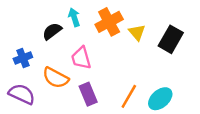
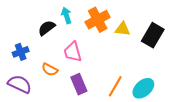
yellow triangle: (137, 32) -> (123, 29), turned -42
orange semicircle: (56, 78) -> (50, 70), size x0.7

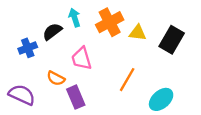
blue cross: (21, 52) -> (28, 48), moved
purple rectangle: (79, 84) -> (76, 97), moved
orange line: (115, 86) -> (127, 80), moved

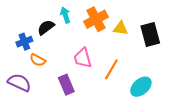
black rectangle: (172, 40) -> (150, 35), turned -45
pink trapezoid: (82, 58) -> (83, 58), moved
orange semicircle: (56, 78) -> (38, 60), moved

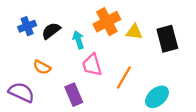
cyan arrow: (65, 15) -> (78, 40), moved
blue cross: (24, 42) -> (27, 26), moved

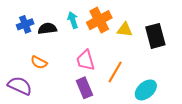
black semicircle: (51, 31) -> (47, 29), turned 30
cyan arrow: (78, 40) -> (73, 20), moved
purple rectangle: (74, 95) -> (84, 88), moved

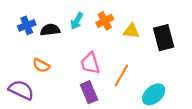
cyan arrow: (73, 20) -> (77, 21), turned -133
orange cross: (99, 20) -> (105, 21), size x0.7

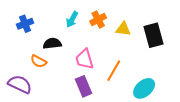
black semicircle: (50, 30) -> (52, 44), moved

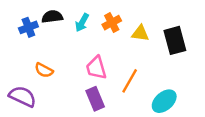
black semicircle: (52, 44) -> (52, 17), moved

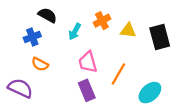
black semicircle: (52, 17) -> (48, 15), turned 36
cyan arrow: (82, 23) -> (75, 32), moved
blue cross: (28, 27) -> (32, 37), moved

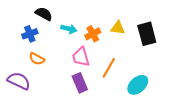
orange cross: (102, 21) -> (93, 34), moved
cyan arrow: (75, 32) -> (69, 29), turned -105

